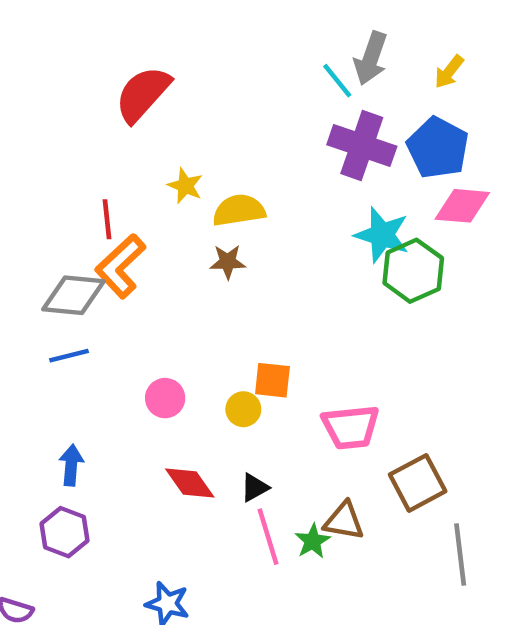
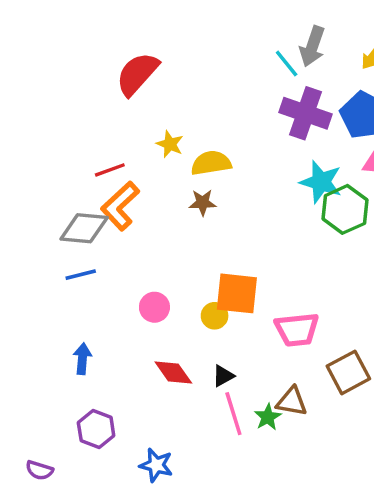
red line: (107, 219) -> (110, 170), turned 76
orange square: (272, 380) -> (237, 293), size x1.5
purple hexagon: (65, 532) -> (96, 429), moved

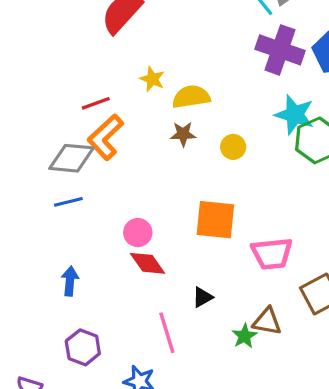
yellow circle: (215, 316) -> (233, 147), moved
red diamond: (173, 372) -> (147, 263), moved
pink line: (233, 414) -> (167, 333), moved

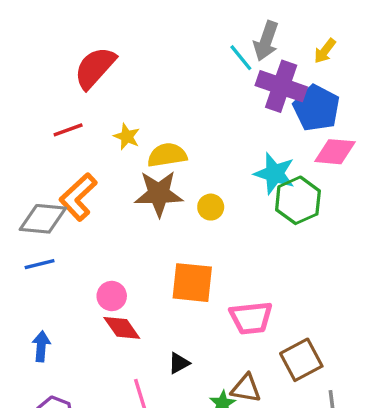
purple cross: (280, 50) -> (281, 86), moved
red line: (96, 103) -> (68, 130), moved
brown star: (183, 134) -> (159, 194), size x1.8

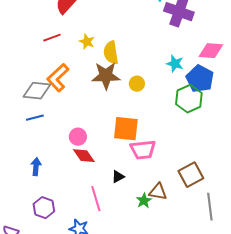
blue pentagon: (316, 108) -> (200, 79), moved
yellow semicircle: (167, 155) -> (111, 53), turned -90
cyan star: (274, 173) -> (175, 64), size x0.7
green hexagon: (298, 200) -> (189, 99), moved
pink trapezoid: (251, 318) -> (143, 150), moved

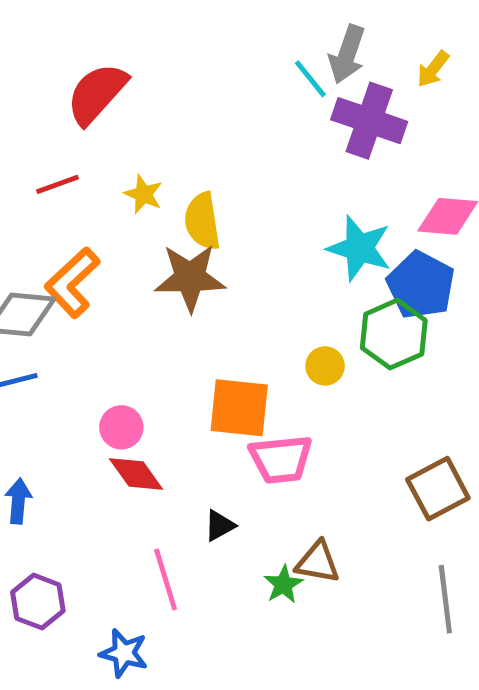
cyan star: (175, 64) -> (359, 248), size x1.5
yellow circle: (137, 84) -> (325, 366), moved
brown square: (191, 175) -> (438, 489), moved

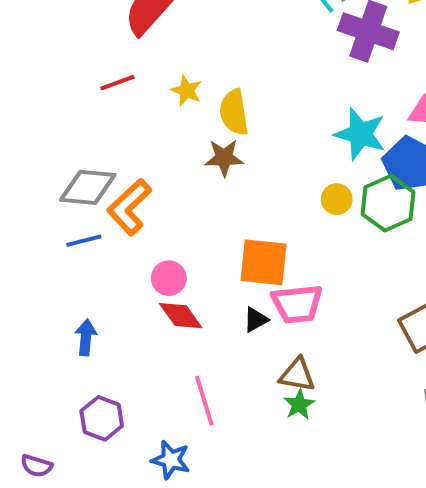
brown star: (190, 278) -> (224, 158), size x0.7
orange L-shape: (72, 283) -> (129, 207), moved
yellow circle: (325, 366) -> (337, 199), moved
black triangle: (220, 525) -> (256, 320), moved
brown triangle: (318, 562) -> (297, 375), moved

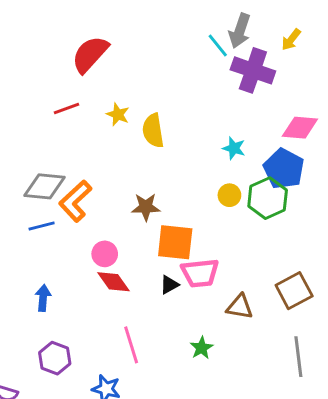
cyan star: (360, 134) -> (234, 148), moved, size x0.6
brown star: (224, 158) -> (146, 207), moved
brown triangle: (297, 375) -> (240, 307), moved

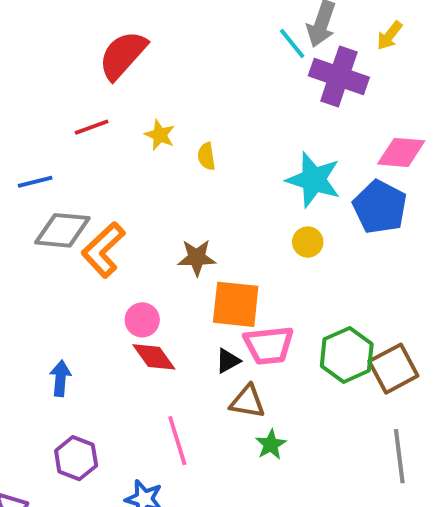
yellow semicircle: (153, 131) -> (206, 156), size x0.6
cyan star: (234, 148) -> (314, 180), size x1.8
green hexagon: (268, 198) -> (347, 355), moved
blue line: (42, 226) -> (35, 182), moved
brown triangle: (240, 307) -> (247, 402), moved

